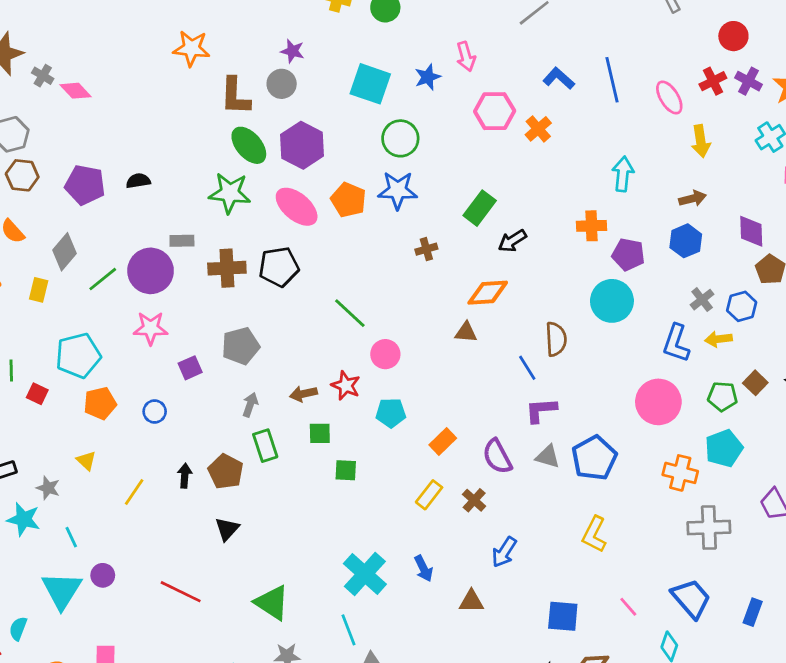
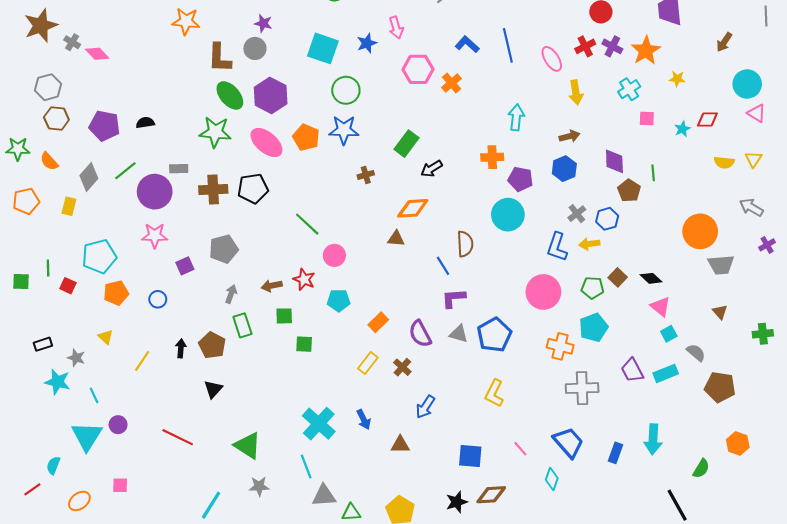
green line: (103, 279) -> (125, 171), moved

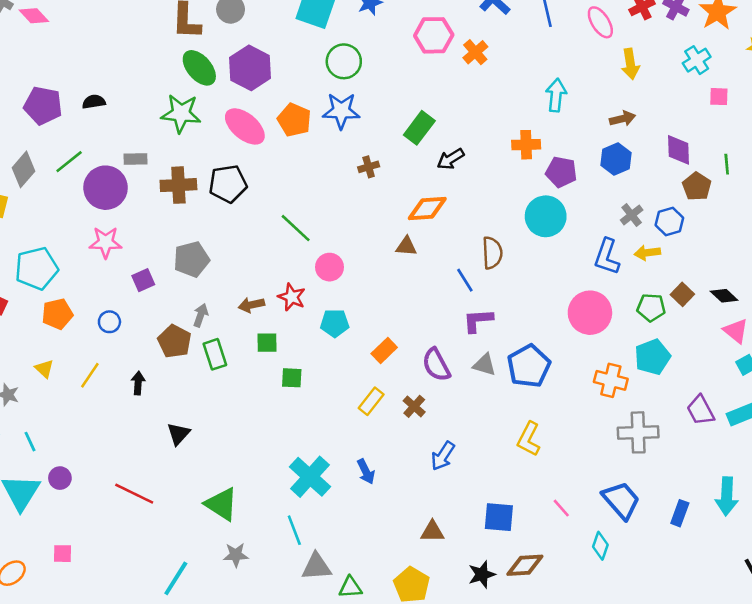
brown pentagon: (212, 345) -> (175, 341), moved
yellow line: (142, 361) -> (90, 375), moved
brown triangle: (400, 445) -> (432, 531), moved

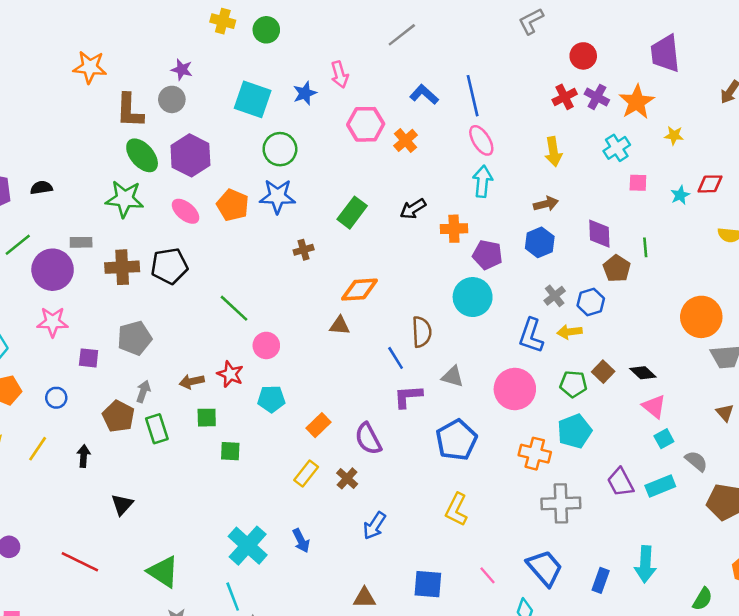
pink ellipse: (600, 22) -> (481, 140), moved
pink ellipse: (245, 126) -> (186, 211), size x0.7
black arrow: (451, 159) -> (413, 209), moved
purple square: (143, 280) -> (89, 358), turned 30
gray triangle: (484, 365) -> (453, 377), moved

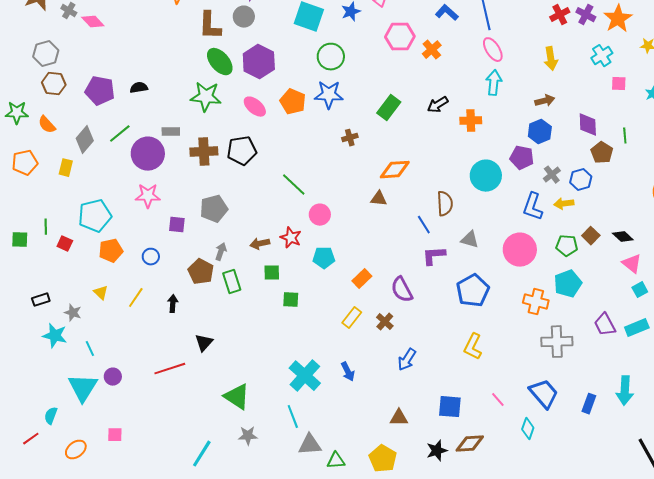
purple pentagon: (488, 255) -> (522, 158), moved
red line: (80, 562) -> (170, 369), moved, turned -44

